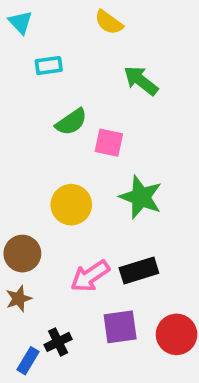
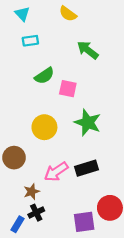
cyan triangle: (20, 22) -> (22, 14), moved
brown star: (19, 299) -> (32, 191), moved
purple square: (120, 327) -> (84, 222), moved

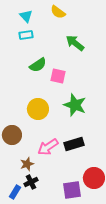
cyan triangle: (22, 14) -> (26, 16), moved

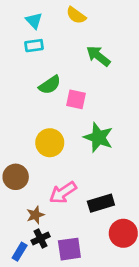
black rectangle: (74, 144) -> (101, 203), moved
purple square: (72, 190) -> (69, 249), moved

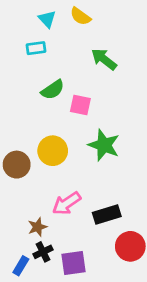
cyan triangle: (34, 21) -> (47, 19), moved
brown circle: (16, 177) -> (17, 165), moved

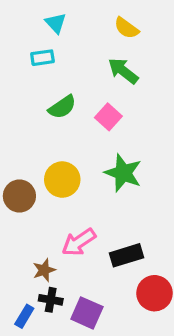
yellow semicircle: (80, 16) -> (126, 28), moved
pink square: (80, 105) -> (108, 117), moved, turned 30
black cross: (43, 252) -> (51, 300), turned 36
purple square: (73, 263) -> (87, 313), turned 32

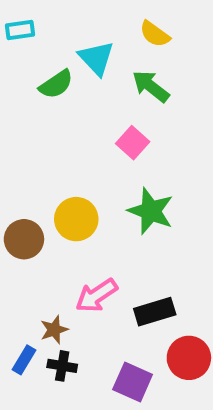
cyan triangle: (56, 23) -> (96, 58), moved, size x1.4
cyan rectangle: (42, 58) -> (20, 30), moved
green semicircle: (62, 107) -> (56, 84), moved
purple square: (87, 313) -> (133, 382), moved
blue rectangle: (24, 316) -> (24, 360), moved

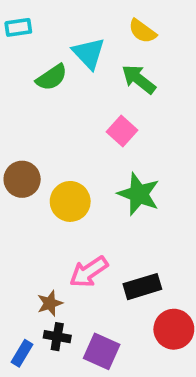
brown circle: (24, 239) -> (22, 179), moved
blue rectangle: (24, 360) -> (22, 353), moved
purple square: (133, 382) -> (102, 351), moved

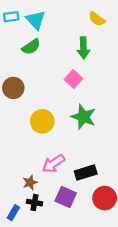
yellow semicircle: (142, 31) -> (97, 19), moved
cyan triangle: (89, 53) -> (36, 20), moved
green arrow: (139, 79) -> (83, 48), turned -130
brown circle: (22, 179) -> (13, 88), moved
purple square: (102, 351) -> (66, 197), moved

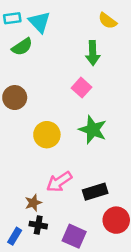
green semicircle: (31, 47) -> (22, 47), moved
purple square: (66, 197) -> (74, 236), moved

